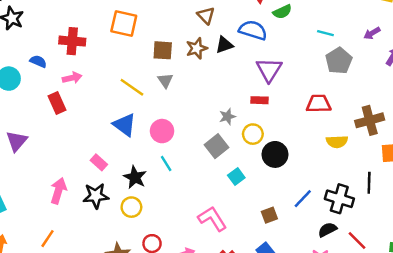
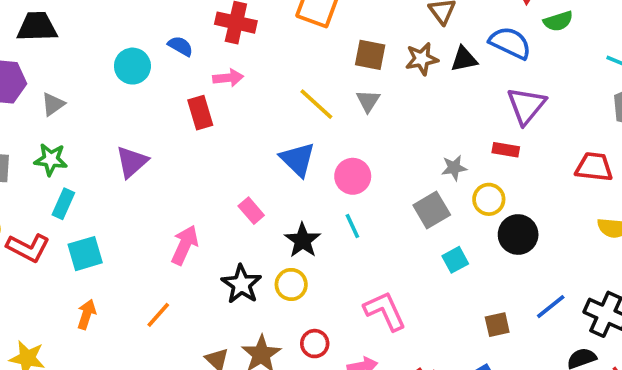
black star: (96, 196) -> (241, 284), moved, turned 30
pink L-shape: (212, 219) -> (385, 311), moved

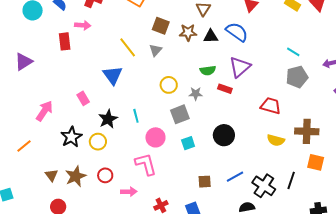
green semicircle: (558, 21) -> (208, 70), moved
pink circle: (353, 176) -> (155, 137), moved
yellow circle: (489, 199) -> (169, 85), moved

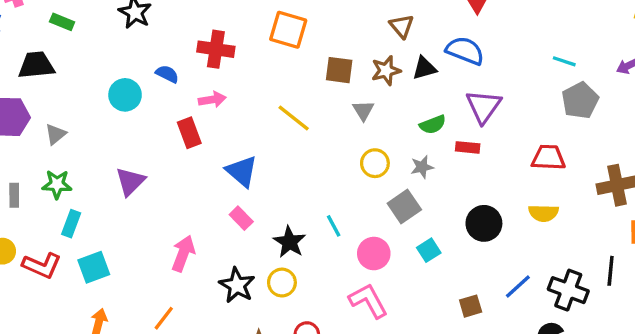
gray triangle: (156, 50) -> (363, 110), moved
blue triangle: (113, 75) -> (242, 171), moved
yellow semicircle: (276, 140) -> (543, 213), moved

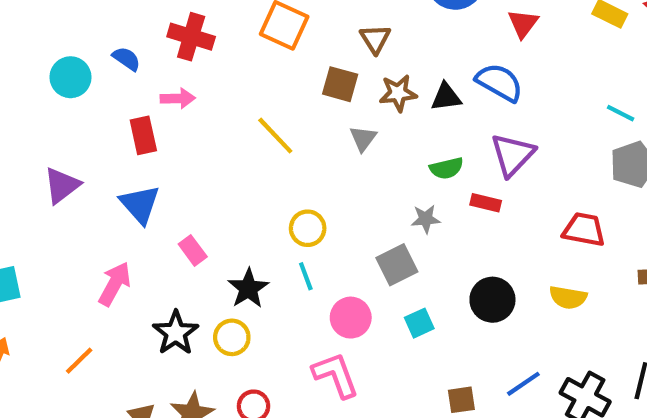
brown triangle: (402, 26) -> (375, 39), moved
yellow circle: (375, 163) -> (308, 228), moved
blue triangle: (242, 171) -> (140, 204), moved

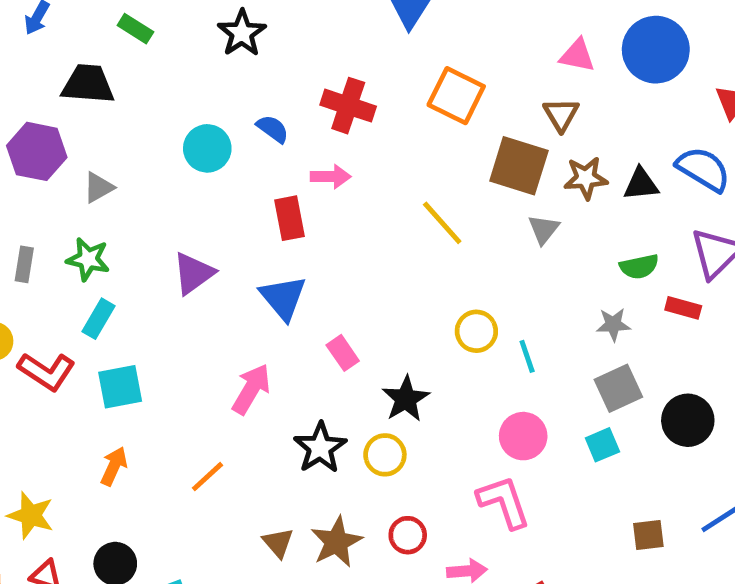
brown square: (340, 84) -> (519, 166), size x1.4
gray square: (397, 265) -> (618, 388), moved
cyan line: (306, 276) -> (527, 356), moved

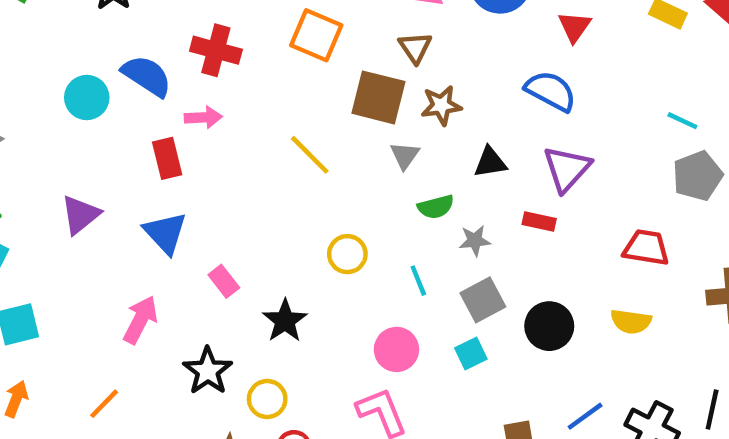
blue semicircle: (273, 129) -> (147, 76), size x1.6
black triangle: (641, 184) -> (490, 162), moved
green semicircle: (639, 267) -> (436, 207), moved
cyan line: (527, 356) -> (418, 281), moved
yellow circle: (385, 455) -> (267, 399), moved

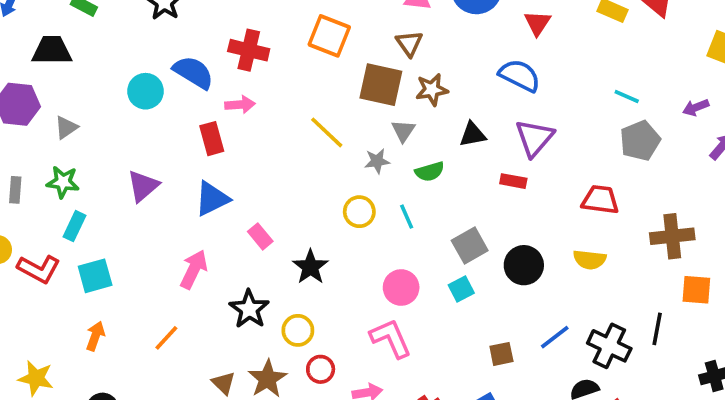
blue triangle: (165, 233) -> (212, 199), turned 48
gray star: (475, 241) -> (377, 161), moved
cyan line: (418, 281) -> (407, 217), moved

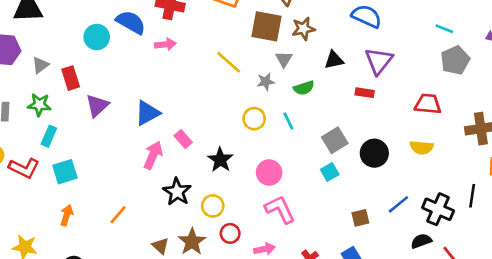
red rectangle: (212, 139) -> (71, 78), moved
pink arrow: (194, 269) -> (153, 155), moved
pink circle: (401, 288) -> (269, 173), moved

